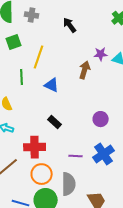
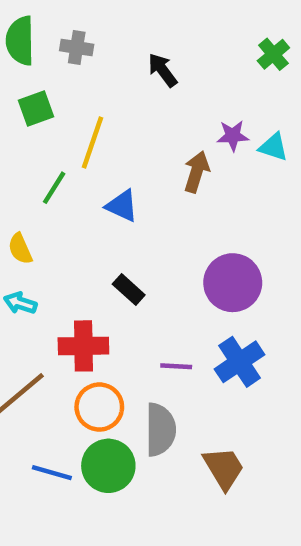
green line: (22, 77) -> (54, 188), turned 35
purple circle: (101, 119) -> (233, 283), size x1.6

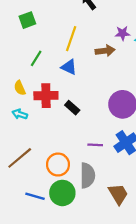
yellow line: (93, 142) -> (71, 39), moved
brown arrow: (197, 172) -> (105, 51), turned 66
red cross: (83, 346) -> (46, 96), moved

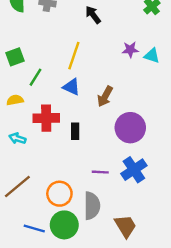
green square: (27, 20) -> (15, 57), moved
brown arrow: (105, 51) -> (105, 96), moved, turned 126
yellow semicircle: (20, 88) -> (15, 100), moved, turned 104
black rectangle: (72, 108) -> (75, 131), turned 48

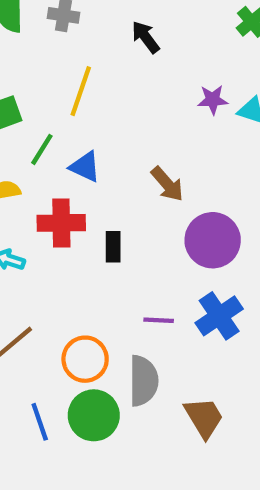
yellow line: (74, 56) -> (81, 91), moved
blue triangle: (71, 87) -> (85, 167), moved
brown arrow: (105, 96) -> (167, 184), turned -70
blue line: (34, 229) -> (40, 422), turned 55

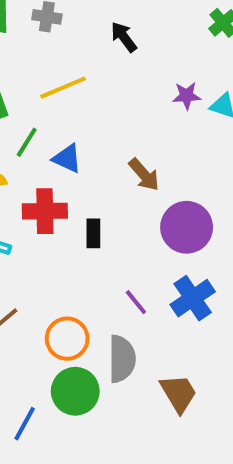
yellow line: (81, 91) -> (63, 88), turned 48
purple line: (159, 320) -> (136, 302), turned 48
blue line: (40, 422) -> (25, 424), moved, turned 48

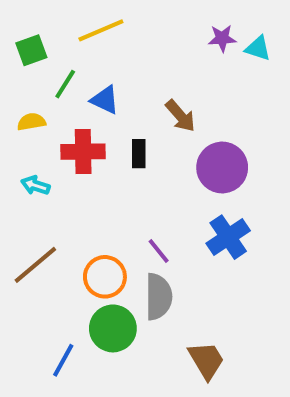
black rectangle: (93, 233) -> (139, 154), moved
purple line: (136, 302) -> (159, 251), moved
brown trapezoid: (178, 393) -> (206, 360), moved

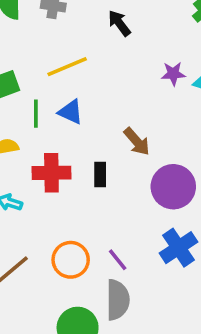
green line: (65, 84) -> (36, 114), turned -32
blue triangle: (105, 100) -> (71, 112), moved
orange circle: (105, 277) -> (71, 260), moved

